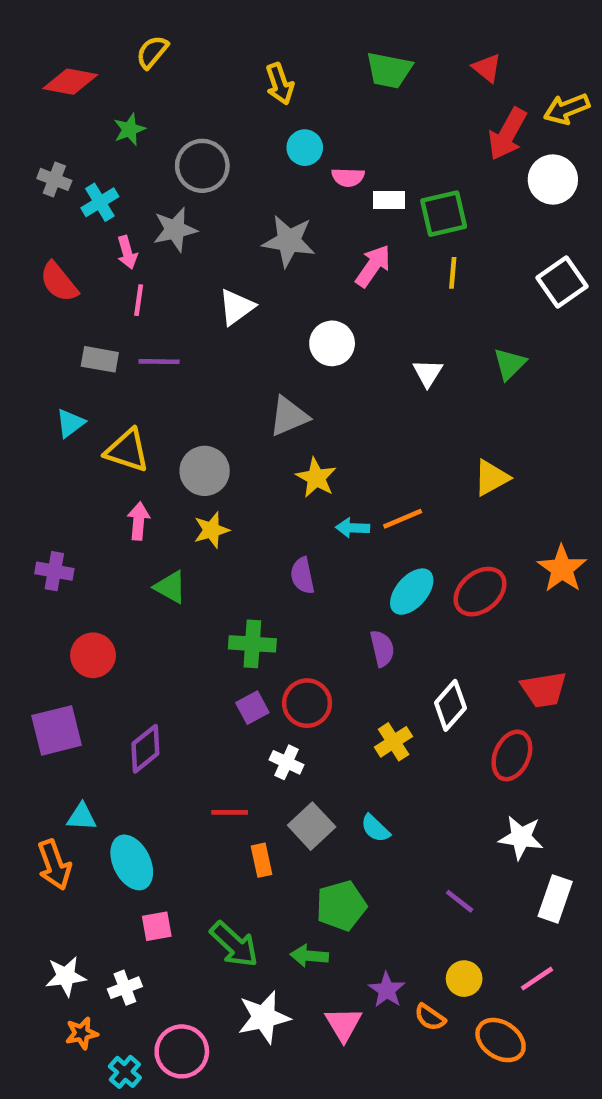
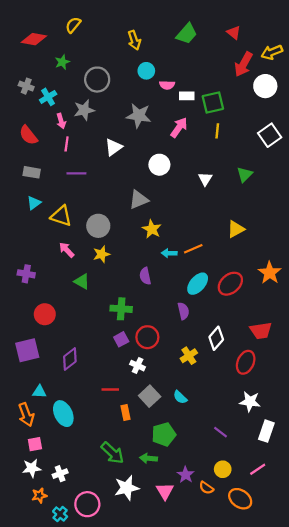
green trapezoid: (389, 70) -> (187, 34), turned -60
gray rectangle: (100, 359) -> (32, 172), moved
pink arrow: (139, 521) -> (67, 250), turned -49
pink square: (157, 926) -> (35, 444), moved

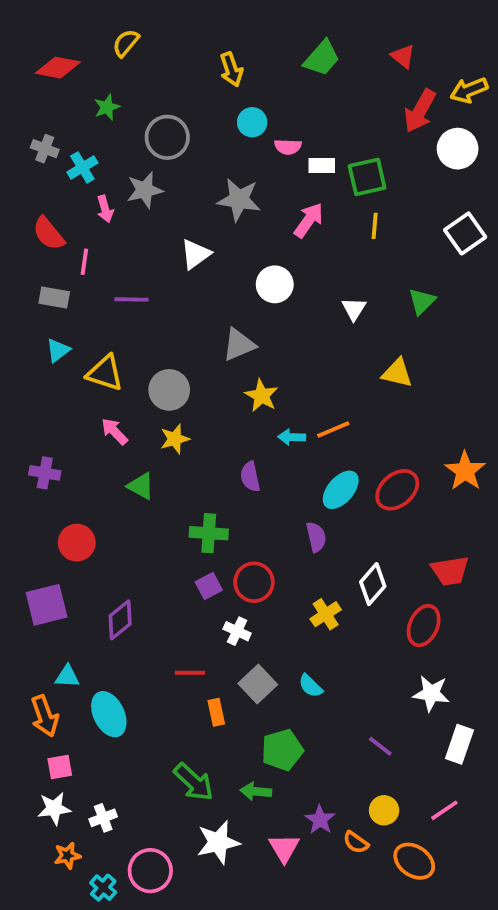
pink line: (67, 144) -> (84, 262), moved
yellow triangle: (236, 229) -> (397, 373), moved, turned 42

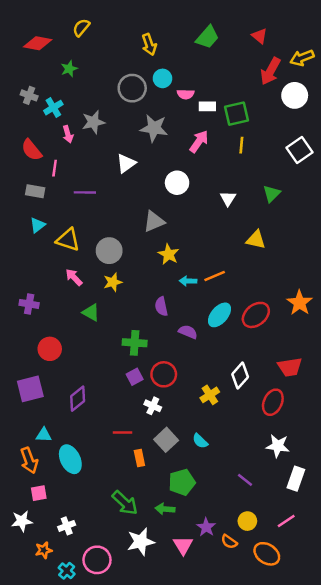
gray circle: (167, 137) -> (132, 88), moved
purple semicircle: (316, 537) -> (188, 332), moved, turned -54
white star: (54, 808) -> (22, 521), moved

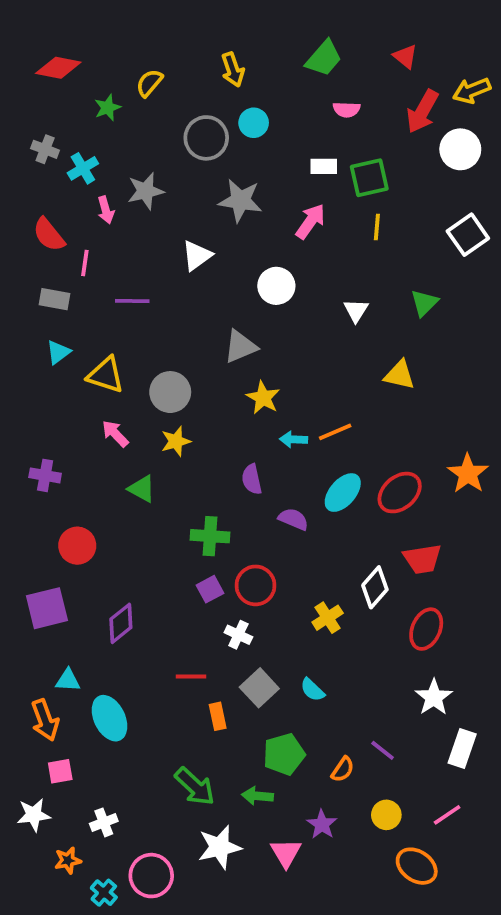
yellow semicircle: (81, 27) -> (149, 83), moved
pink semicircle: (186, 94) -> (347, 109), moved
red trapezoid: (290, 367) -> (422, 559), moved
white star: (278, 446) -> (434, 697), turned 30
orange semicircle: (229, 542) -> (343, 769), moved, turned -91

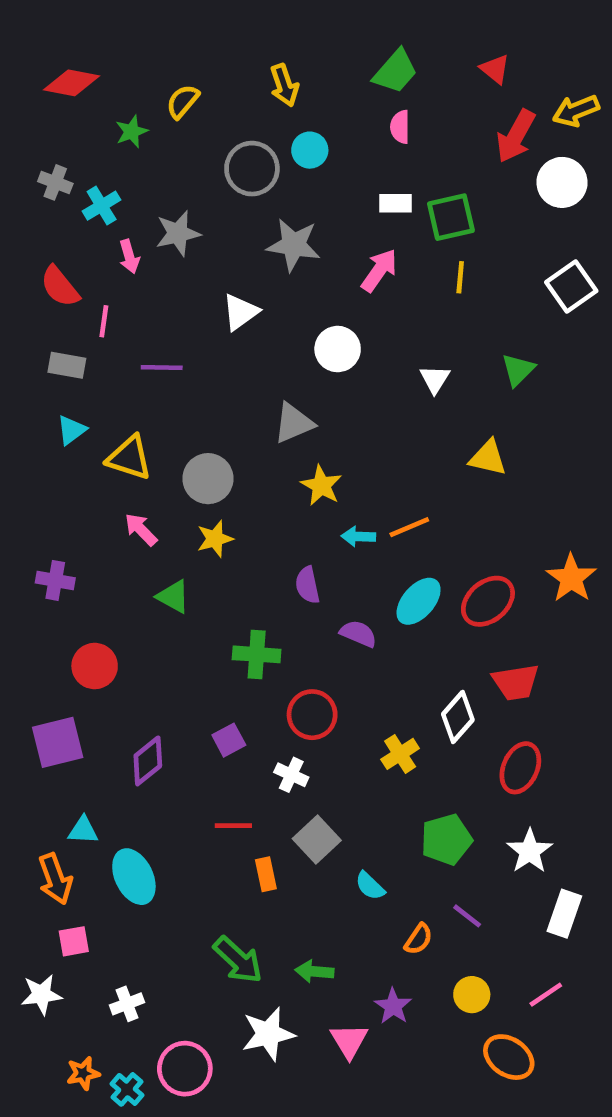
pink semicircle: (347, 109) -> (400, 127), moved, turned 88
purple square: (210, 589) -> (229, 740), moved
cyan semicircle: (312, 690) -> (370, 886), moved
green pentagon: (284, 754) -> (446, 840), moved
orange star: (68, 860) -> (83, 1073), moved

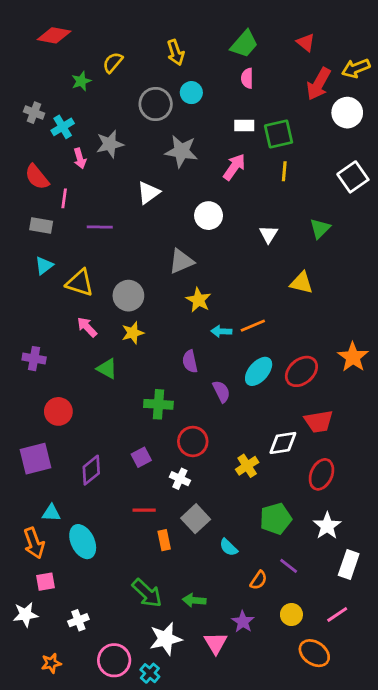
red diamond: (71, 83) -> (54, 35), moved
purple semicircle: (358, 634) -> (221, 391), turned 40
white diamond: (458, 717) -> (283, 443), turned 40
cyan cross: (127, 1089) -> (150, 673), moved

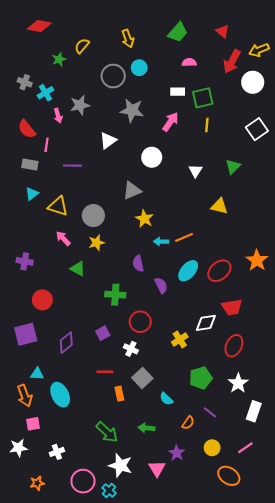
pink semicircle: (247, 78) -> (189, 62), moved, turned 88
green arrow: (194, 600) -> (146, 428), moved
white star: (166, 639) -> (120, 465), turned 30

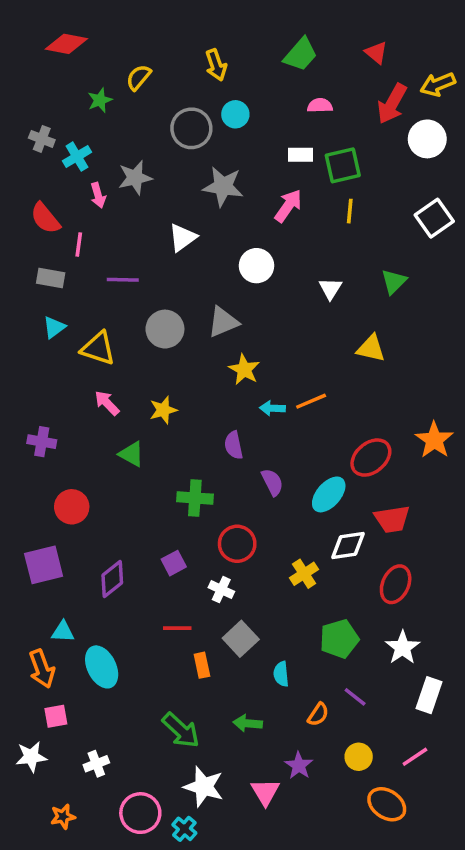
gray circle: (93, 216) -> (165, 329), moved
cyan ellipse: (188, 271) -> (329, 494), moved
cyan semicircle: (166, 399) -> (281, 674), turned 40

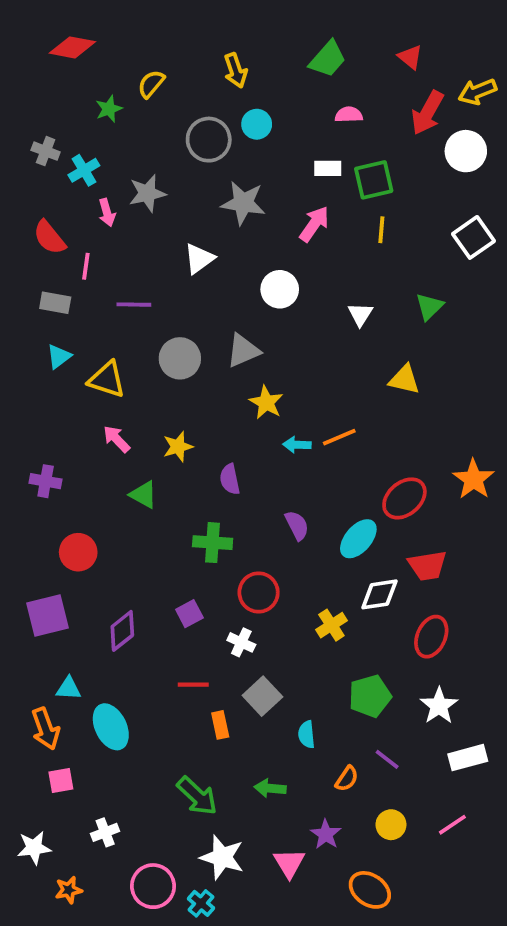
purple semicircle: (234, 445) -> (230, 479), moved
white rectangle: (429, 695) -> (468, 758), turned 56
white star: (31, 757) -> (34, 848), moved
orange ellipse: (387, 804) -> (370, 890), moved

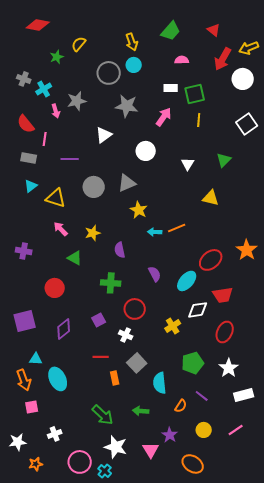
yellow arrow: (236, 70) -> (132, 42), moved
red circle: (78, 552) -> (55, 288), moved
cyan semicircle: (307, 734) -> (160, 383), size x1.5

